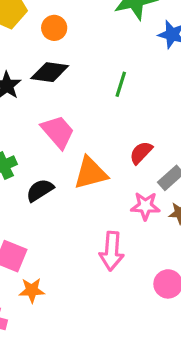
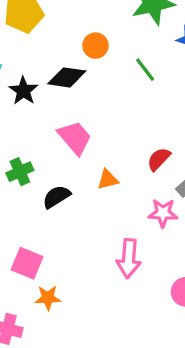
orange circle: (54, 28) -> (96, 46), moved
green line: (121, 84) -> (145, 70), moved, turned -55
orange triangle: (91, 173) -> (108, 180), size x0.6

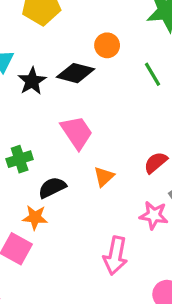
orange triangle: (108, 180) -> (104, 177), turned -35
orange star: (48, 298) -> (35, 217), moved

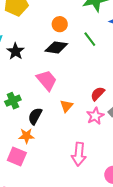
black diamond: (76, 73) -> (56, 47), moved
black semicircle: (52, 188) -> (35, 116), turned -30
pink star: (154, 215) -> (95, 116), moved, turned -30

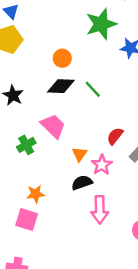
green line: (90, 39) -> (93, 89), moved
green cross: (13, 101) -> (26, 145), moved
black semicircle: (35, 116) -> (82, 183), moved, turned 48
pink star: (95, 116) -> (102, 165), moved

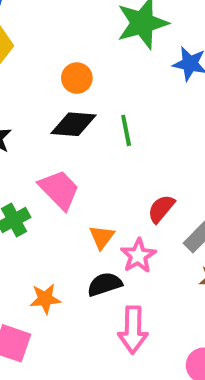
green line: (93, 89) -> (126, 130), turned 30
orange star: (36, 194) -> (45, 299), moved

